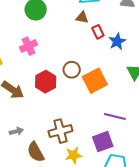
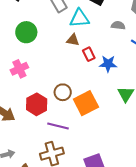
blue star: (117, 41) -> (108, 64), turned 30
purple line: (115, 117) -> (58, 126), moved

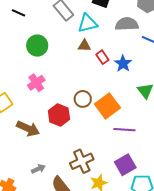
gray semicircle: (118, 25) -> (127, 24), size x1.6
blue star: (108, 64) -> (123, 64), turned -30
purple line: (58, 126) -> (124, 130), moved

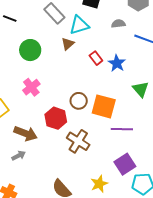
gray semicircle: (127, 24) -> (118, 24), size x0.6
brown triangle: (84, 46) -> (68, 44), moved, turned -40
orange square: (107, 106) -> (104, 106), turned -35
brown cross: (82, 161) -> (78, 141), moved, turned -30
gray arrow: (38, 169) -> (19, 156), moved

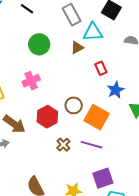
blue star: (117, 63) -> (116, 90), moved
purple line: (122, 129) -> (91, 145), moved
brown cross: (78, 141) -> (63, 145), size x0.6

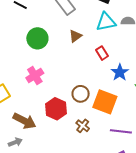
cyan triangle: (93, 32) -> (106, 22), moved
brown cross: (63, 145) -> (83, 126), moved
purple line: (91, 145) -> (121, 131), moved

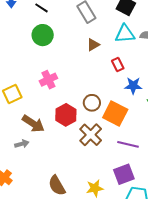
green circle: (37, 38) -> (43, 35), moved
blue star: (120, 72) -> (133, 86), turned 30
brown cross: (83, 126) -> (91, 135), size x1.6

